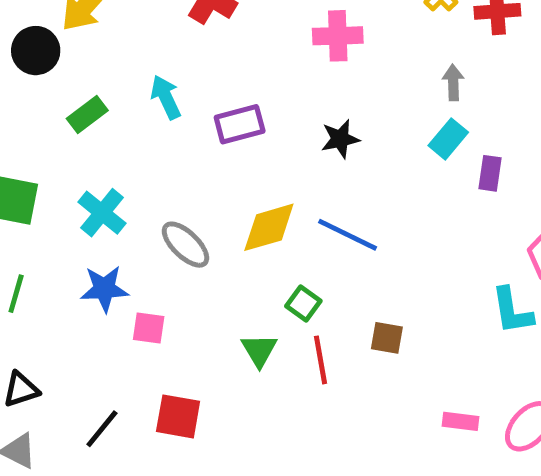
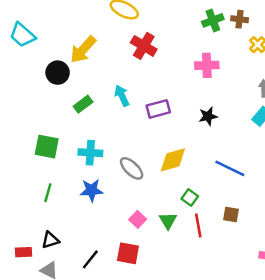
cyan cross: (102, 213) -> (90, 153), turned -35
blue line: (348, 235) -> (230, 168), moved
pink square: (149, 328) -> (138, 219), moved, turned 35

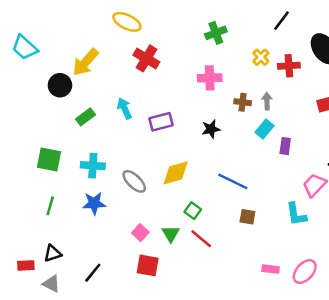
brown cross: (240, 19) -> (243, 102), moved
brown square: (231, 215) -> (247, 217), moved
red line: (198, 225) -> (201, 239), turned -40
red square: (128, 253) -> (148, 265), moved

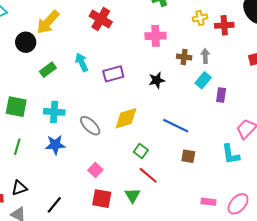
yellow cross: (261, 57) -> (200, 18), turned 32
green triangle: (171, 234) -> (132, 195), moved

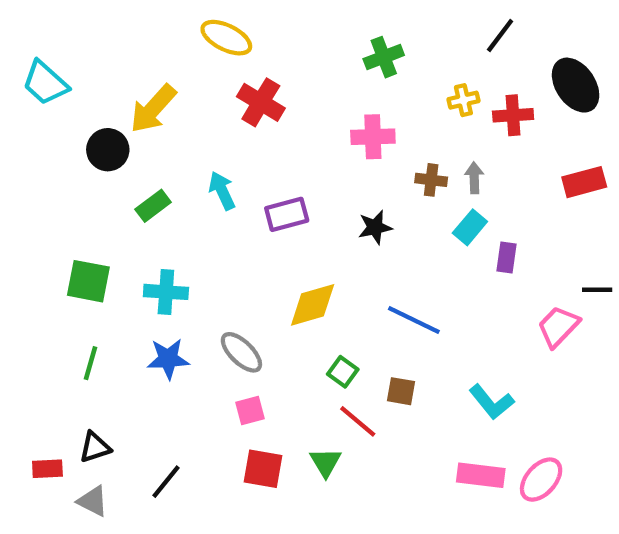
gray ellipse: (90, 126) -> (241, 352), moved
cyan L-shape: (231, 154) -> (491, 402), moved, turned -30
brown square: (188, 156) -> (401, 391), moved
pink square: (95, 170) -> (250, 411), turned 32
pink rectangle: (208, 202) -> (481, 475), size x1.5

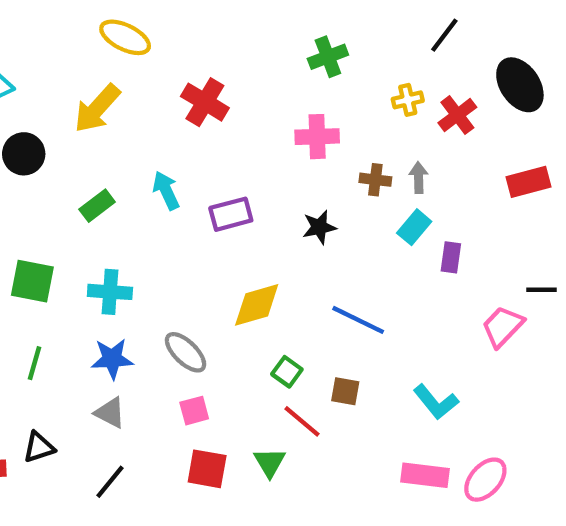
yellow ellipse: (226, 38) -> (125, 37), moved
red cross: (513, 115) -> (457, 115), turned -33
black circle: (108, 150) -> (24, 154), moved
gray triangle: (93, 501) -> (110, 413), moved

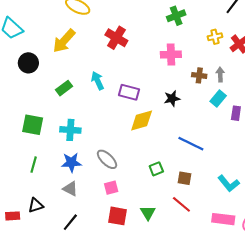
purple rectangle: (231, 214) -> (129, 92), turned 30
yellow diamond: (257, 305) -> (142, 121), moved
green square: (287, 372) -> (156, 169), turned 32
red line: (302, 421) -> (181, 204), moved

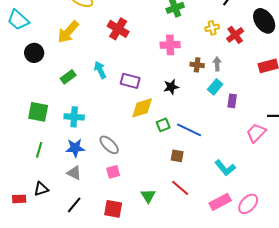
green square: (156, 169) -> (163, 125), moved
brown square: (185, 178) -> (177, 156), moved
red square: (117, 216) -> (113, 209), moved
pink rectangle: (223, 219) -> (220, 202), turned -35

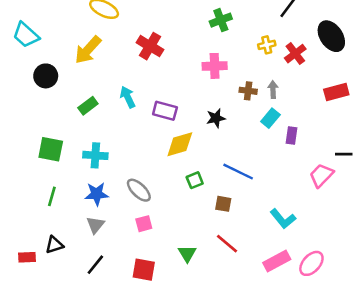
green square: (163, 125) -> (195, 180), moved
gray triangle: (74, 173) -> (95, 225), turned 42

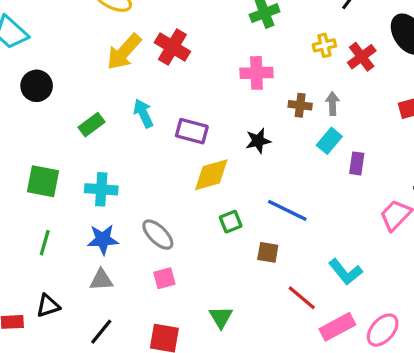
yellow arrow: (88, 50) -> (124, 52), moved
gray triangle: (95, 225) -> (101, 280), turned 48
red line: (227, 244) -> (302, 298), moved

